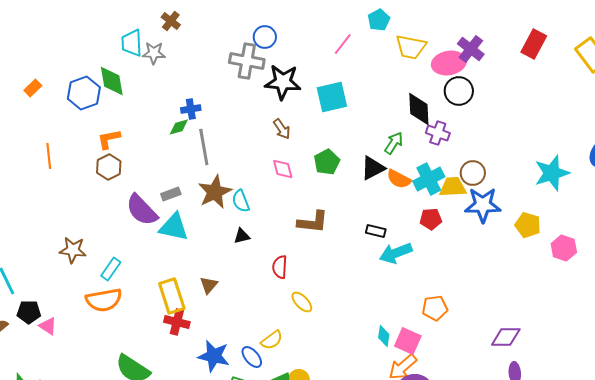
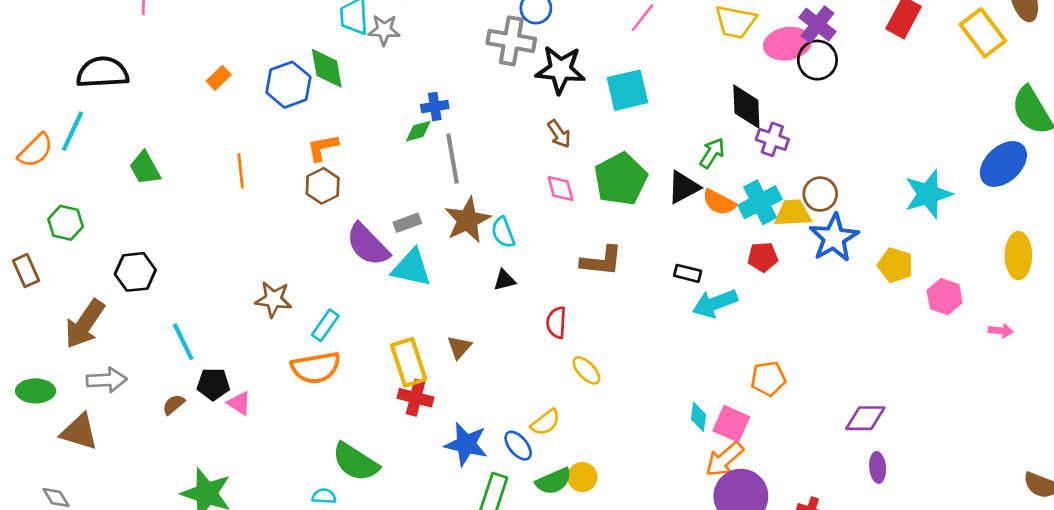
black circle: (459, 91) -> (817, 60), moved
green pentagon: (327, 162) -> (621, 179), size x1.5
blue star: (483, 205) -> (834, 238), turned -30

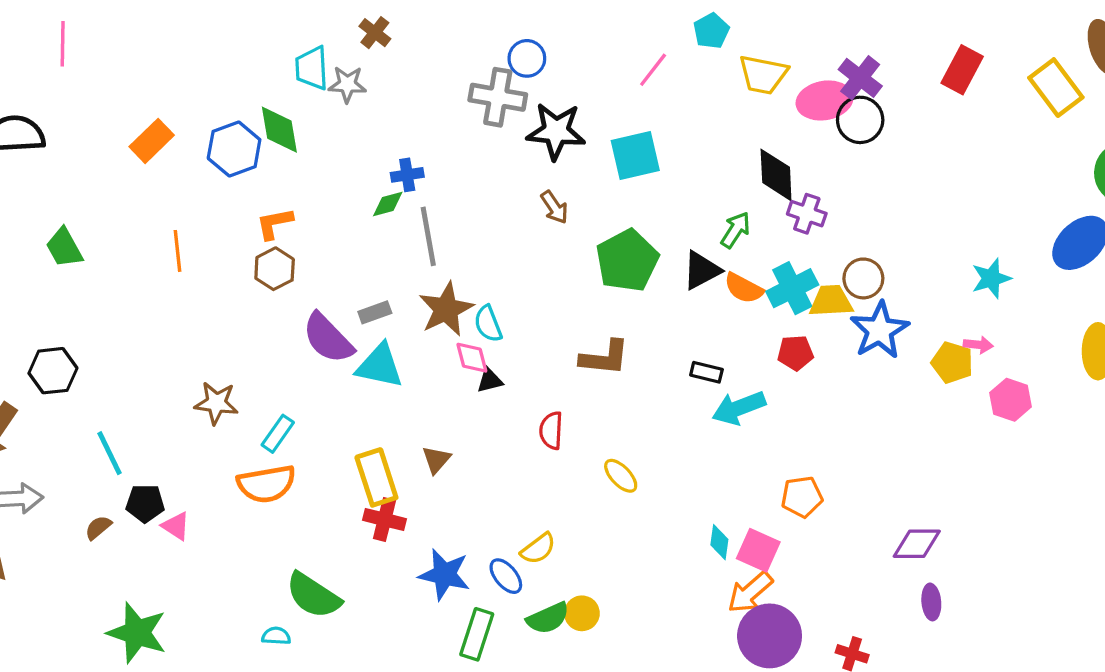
orange rectangle: (219, 78) -> (152, 141), size x1.5
pink diamond: (560, 189) -> (472, 358), moved
cyan star: (928, 194) -> (991, 278), size x0.7
pink arrow: (1001, 331) -> (978, 345), moved
yellow ellipse: (586, 370) -> (621, 476), moved

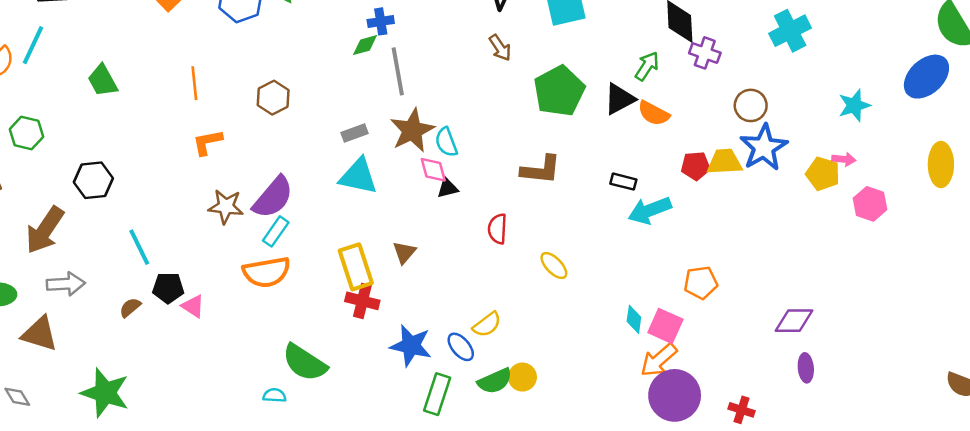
orange L-shape: (275, 223) -> (208, 142), moved
cyan cross: (792, 288) -> (790, 31), moved
yellow trapezoid: (831, 301) -> (724, 162), moved
purple semicircle: (328, 338) -> (273, 197), moved, turned -96
green star: (137, 633) -> (105, 393), moved

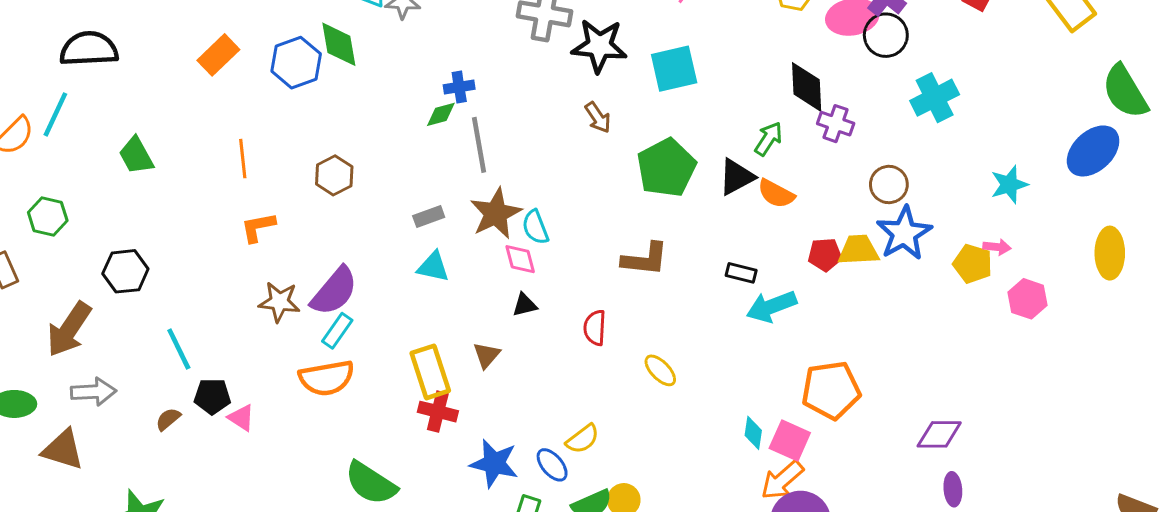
cyan triangle: (358, 176) -> (433, 267), size x0.7
black triangle: (448, 188) -> (525, 305), moved
orange pentagon: (701, 283) -> (831, 390), size x1.5

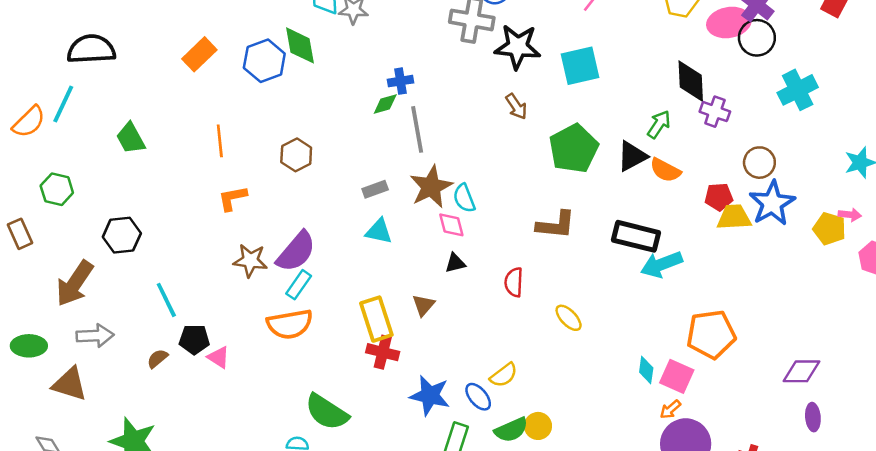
red pentagon: (825, 255) -> (719, 197), moved
black rectangle: (741, 273) -> (636, 236), size x1.8
orange arrow: (782, 480) -> (670, 409), size x0.6

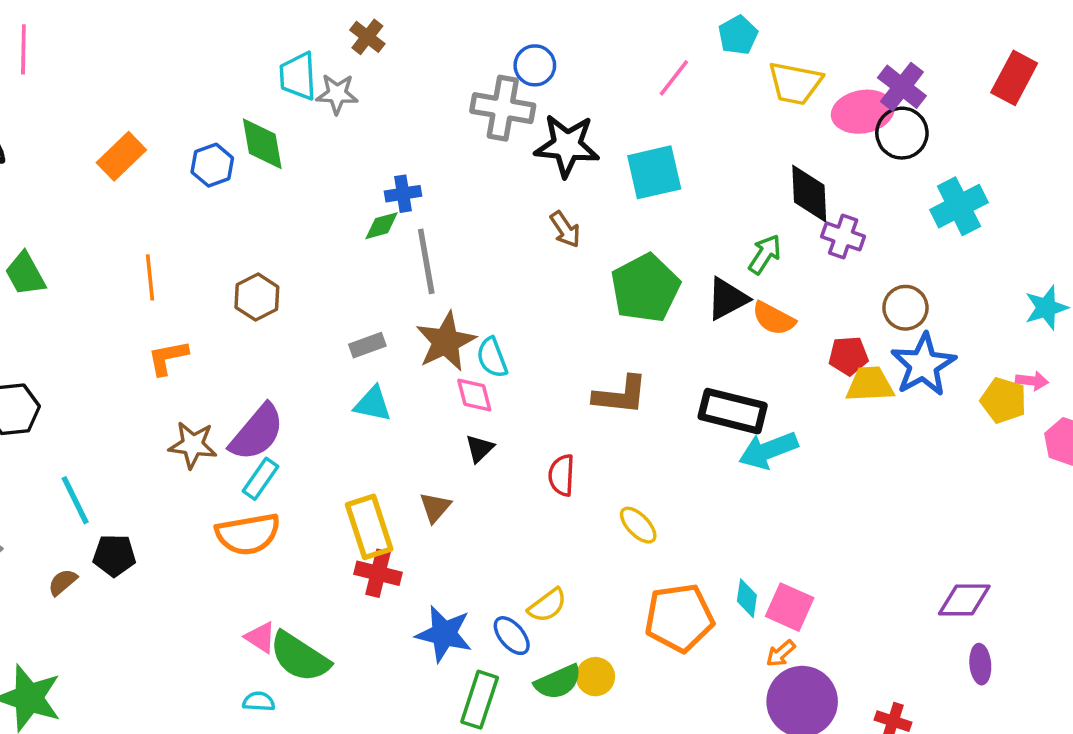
blue hexagon: (264, 61) -> (212, 165), size x0.7
black triangle: (455, 263) -> (480, 448), turned -30
orange pentagon: (711, 334) -> (679, 618), moved
pink triangle: (219, 357) -> (260, 637), moved

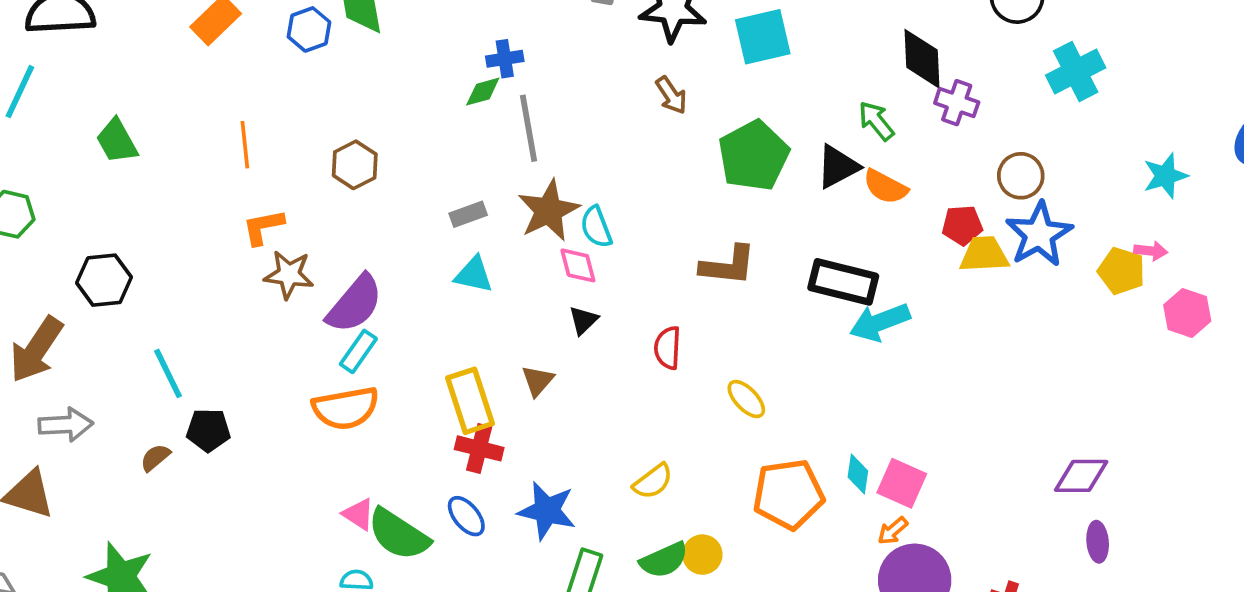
green arrow: (765, 254) -> (876, 121), turned -72
brown star: (193, 445) -> (289, 275), moved
blue ellipse: (512, 636) -> (466, 516), moved

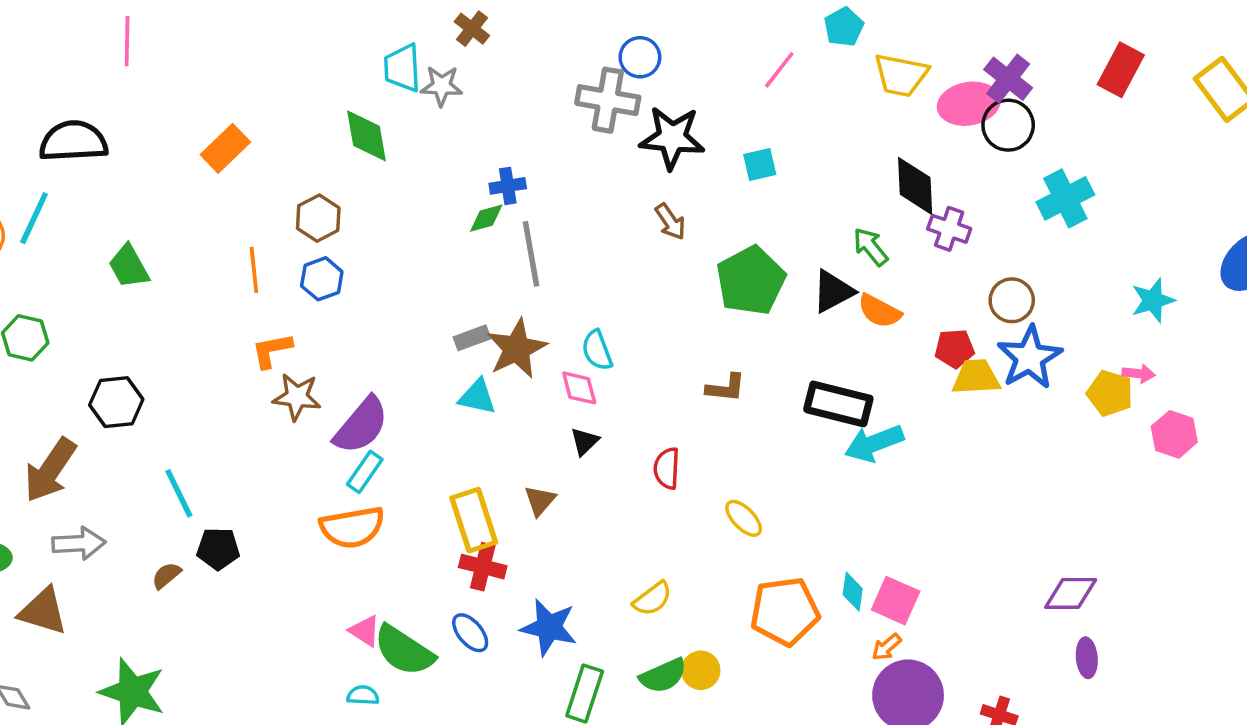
blue hexagon: (309, 29) -> (322, 279), moved
cyan square: (763, 37) -> (760, 164), size x0.6
brown hexagon: (355, 165) -> (318, 218), moved
brown star: (549, 211) -> (517, 349), moved
brown L-shape: (728, 265) -> (726, 388), size x0.7

